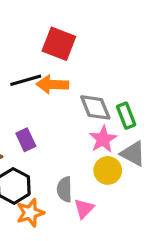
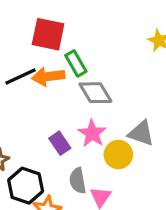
green rectangle: (126, 116) -> (76, 63), moved
pink star: (103, 139) -> (92, 133), moved
purple rectangle: (26, 140) -> (60, 143), moved

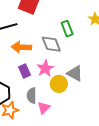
green rectangle: (76, 63) -> (67, 29), moved
orange arrow: (48, 76) -> (21, 47), moved

